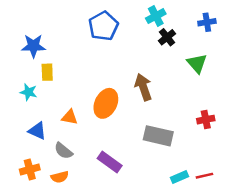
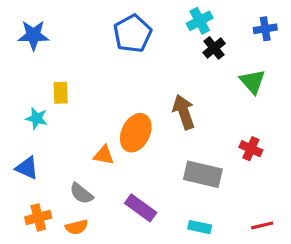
blue star: (33, 46) -> (33, 35), moved
orange triangle: (70, 117) -> (104, 155), moved
red cross: (206, 120) -> (251, 149), moved, turned 35
blue triangle: (37, 131) -> (27, 168), moved
cyan rectangle: (180, 177) -> (200, 227), moved, turned 35

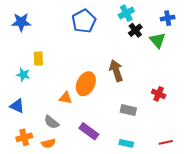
green triangle: (252, 82) -> (158, 40), moved
gray rectangle: (203, 174) -> (128, 110), size x0.7

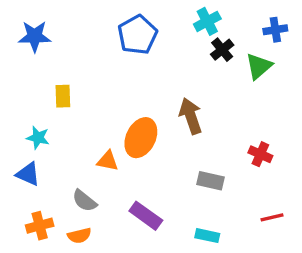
green triangle: (158, 40) -> (259, 66), turned 30
cyan star: (23, 75) -> (38, 138), moved
red line: (166, 142) -> (272, 217), moved

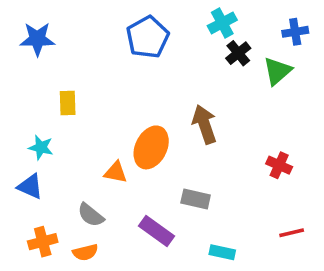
gray rectangle: (211, 181) -> (196, 199), moved

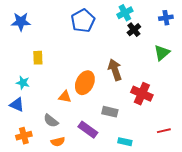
green triangle: (277, 71) -> (162, 53), moved
red cross: (279, 165) -> (142, 94), moved, size x1.5
orange semicircle: (85, 252) -> (58, 142), moved

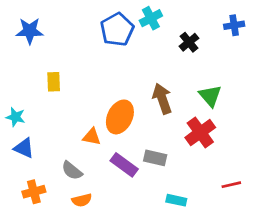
cyan cross: (125, 13) -> (151, 18), moved
green triangle: (162, 53) -> (210, 96), moved, turned -30
cyan star: (23, 83) -> (16, 117), moved
red cross: (142, 94) -> (200, 132), turned 30
purple rectangle: (88, 130) -> (124, 165), moved

